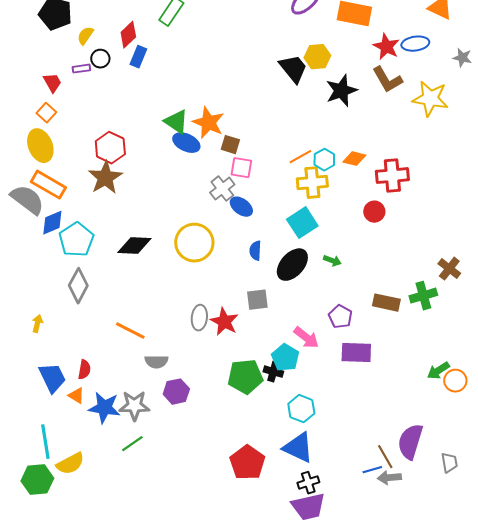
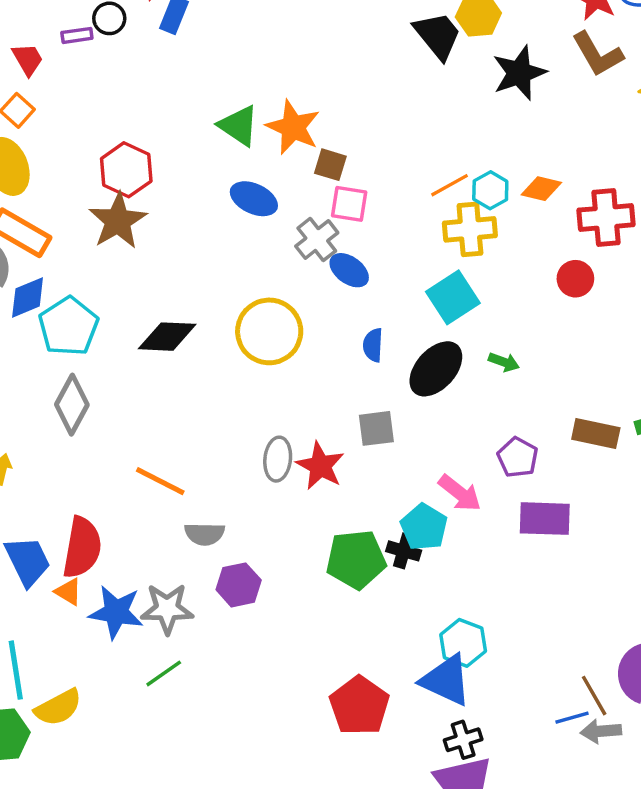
blue ellipse: (186, 143) -> (254, 199), moved
red semicircle: (84, 370) -> (82, 548), size x1.8
cyan hexagon: (301, 409) -> (463, 643), moved

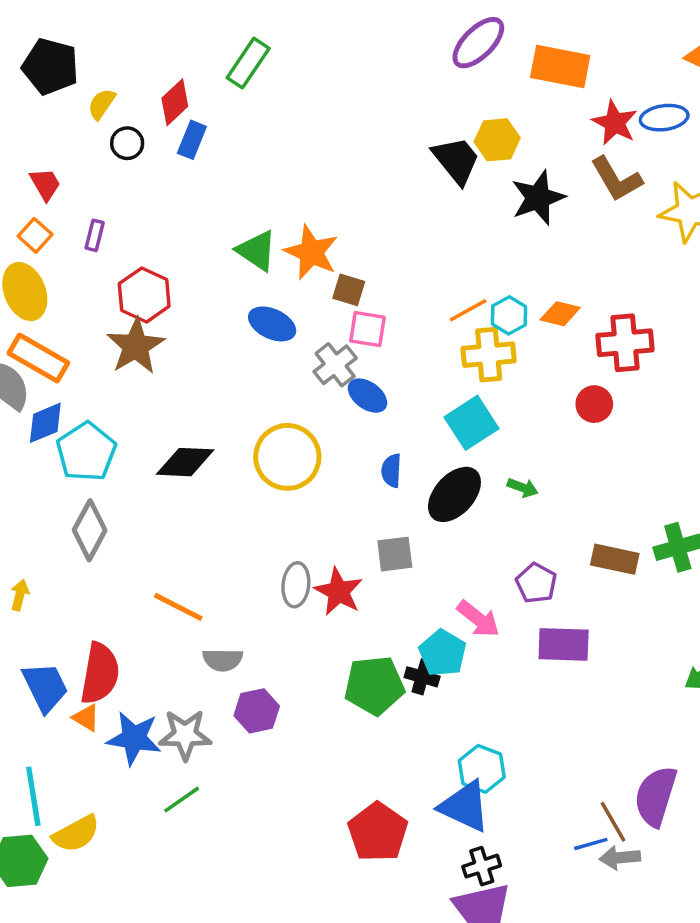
purple rectangle: (77, 35) -> (95, 235), moved, turned -68

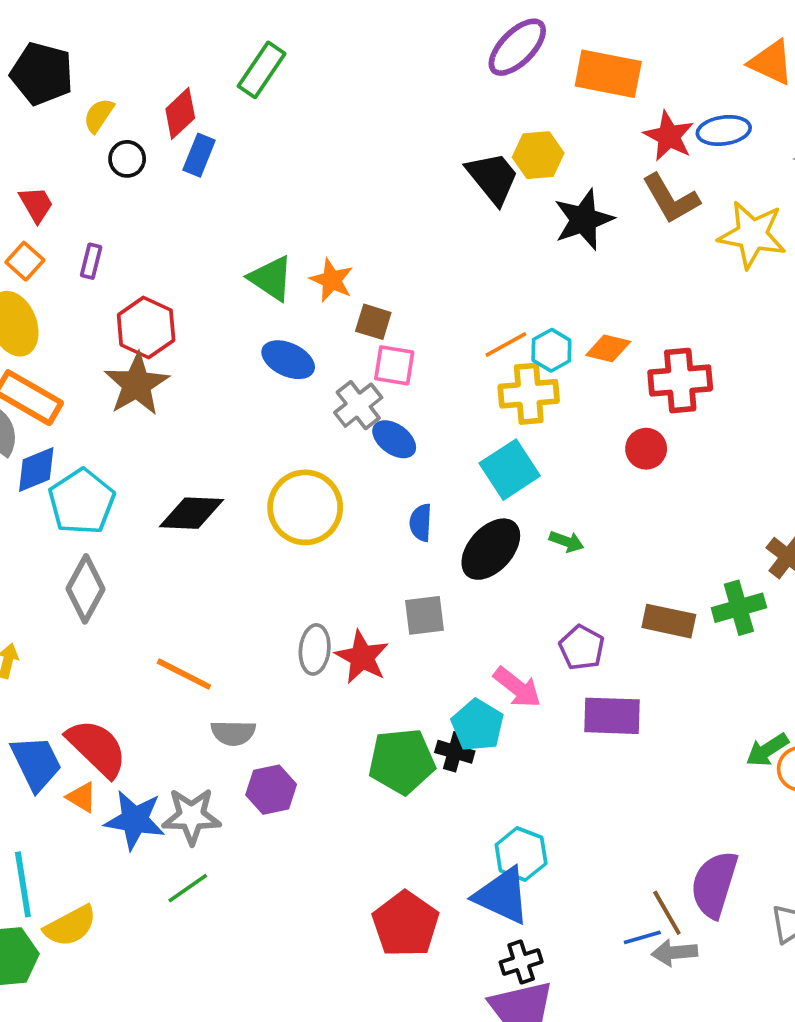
orange star: (311, 252) -> (332, 280), size x0.7
red semicircle: (100, 673) -> (97, 748), turned -56

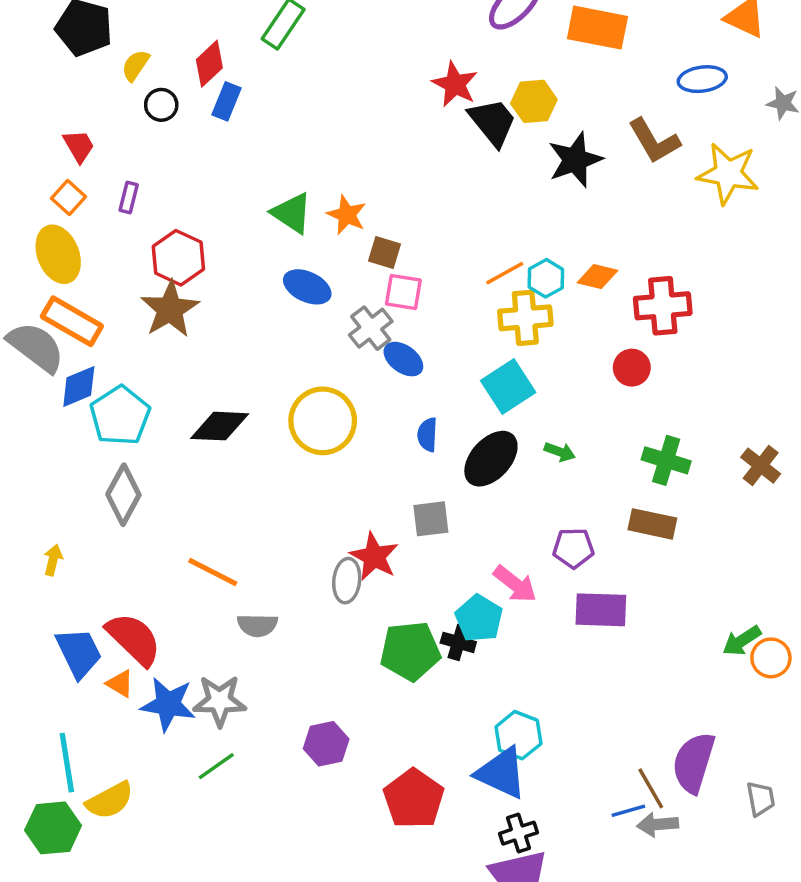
red star: (669, 136) -> (455, 84), moved
green cross: (739, 608) -> (666, 460), moved, turned 33
purple pentagon: (582, 648) -> (573, 548), turned -30
gray ellipse: (315, 649) -> (347, 581), moved
purple hexagon: (271, 790) -> (326, 744), moved

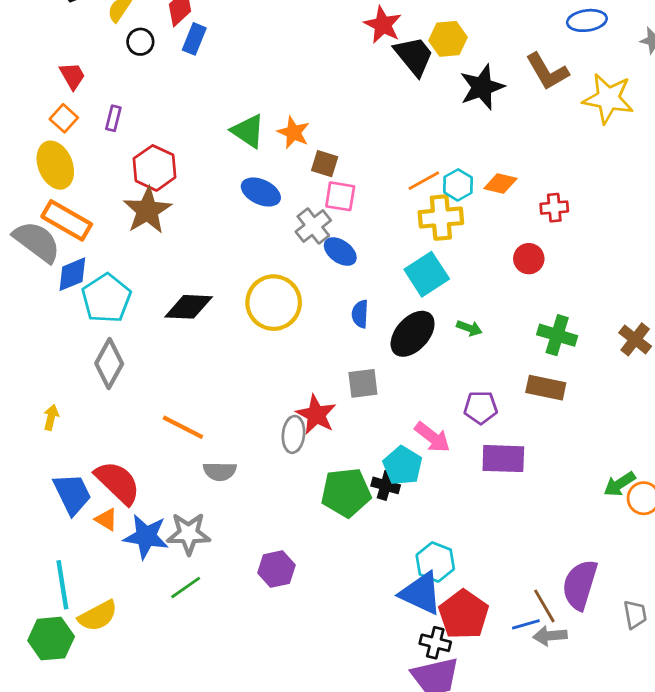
red cross: (663, 306) -> (554, 208), size x0.6
red pentagon: (414, 799) -> (464, 614), moved
black cross: (518, 833) -> (435, 643), turned 32

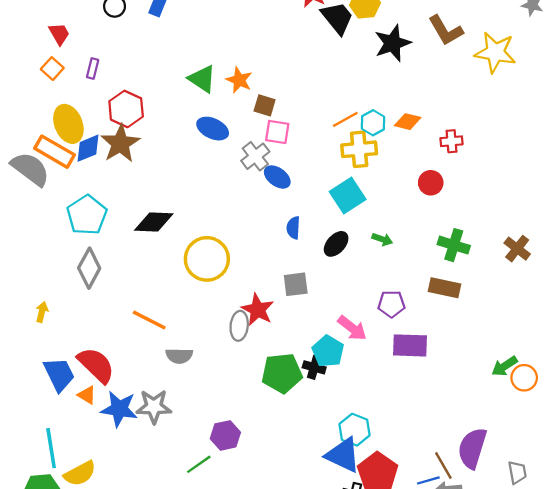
yellow ellipse: (55, 165) -> (68, 124), moved
blue diamond: (72, 274) -> (88, 148), moved
yellow circle: (274, 303) -> (207, 259), moved
black ellipse: (413, 334) -> (336, 244), size x0.7
green line: (186, 588) -> (199, 464), moved

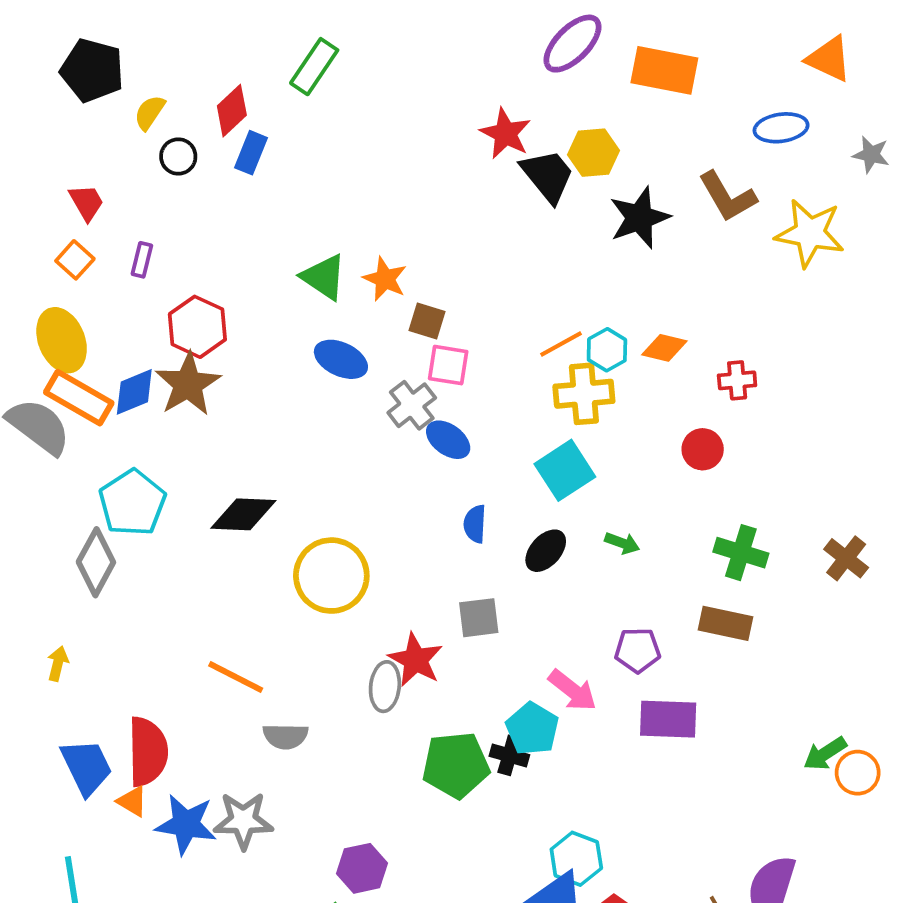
yellow ellipse: (68, 124) -> (62, 340), moved
gray diamond: (89, 268) -> (96, 562), moved
red semicircle: (96, 365) -> (148, 752), turned 45

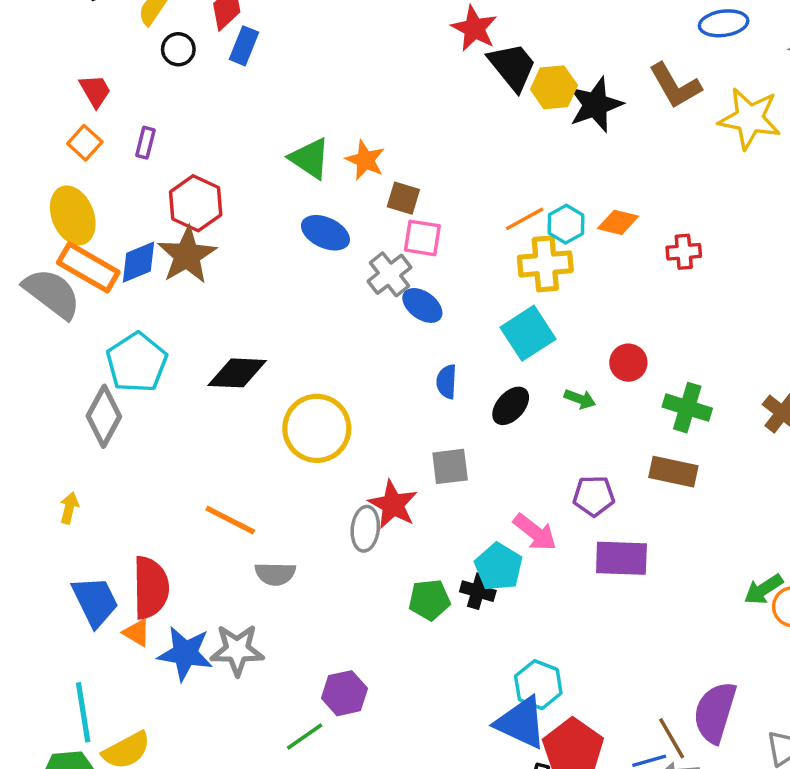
yellow hexagon: (594, 153) -> (554, 87), moved
red circle: (703, 449) -> (628, 363), moved
green pentagon: (456, 765) -> (429, 600), size x0.7

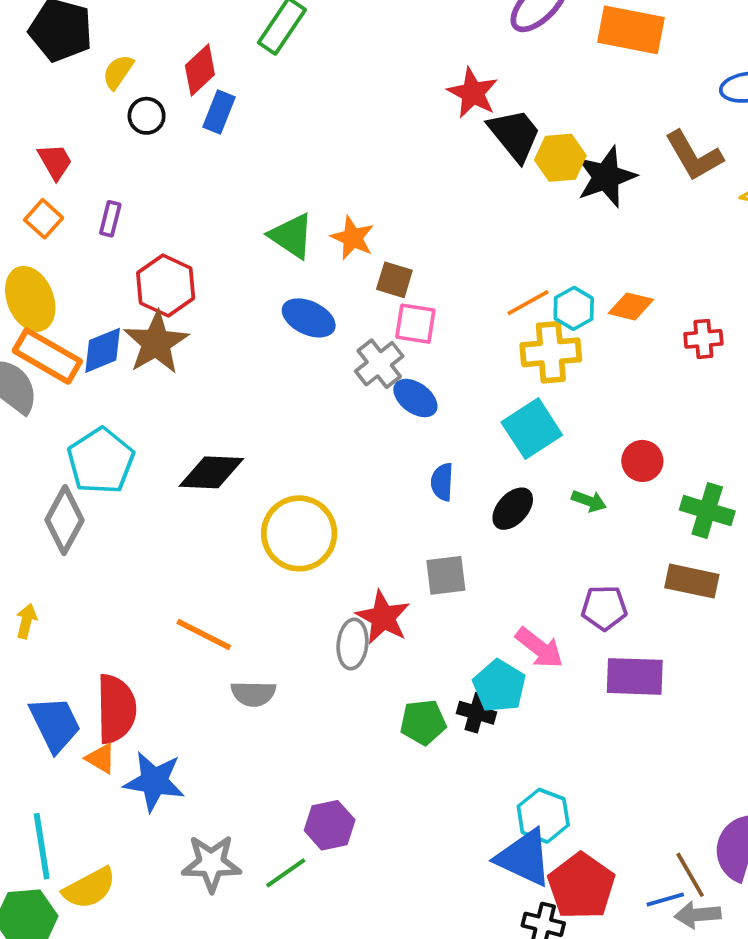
gray star: (237, 650) -> (211, 863), moved

